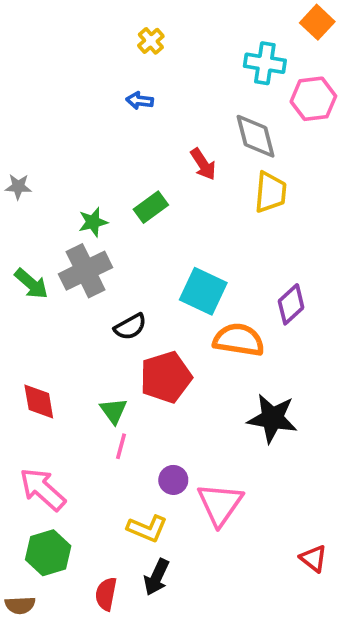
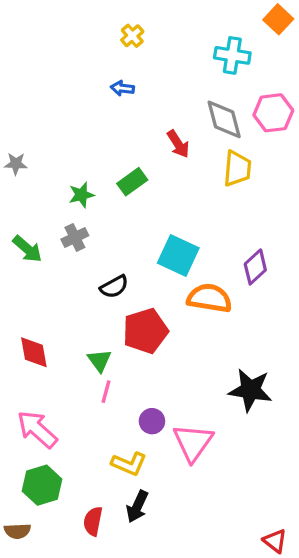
pink hexagon: (313, 99) -> (273, 113), moved
gray cross: (85, 271) -> (75, 237), size x0.6
black star: (272, 418) -> (250, 390), moved
red triangle: (313, 558) -> (275, 541), moved

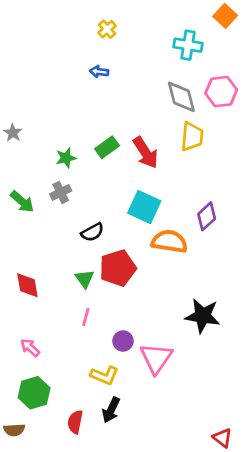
red arrow: (178, 144) -> (146, 153), moved, size x1.4
gray star: (16, 164) -> (13, 133), turned 30
green triangle: (99, 360) -> (85, 279), moved
pink arrow: (37, 429) -> (30, 348), size x0.6

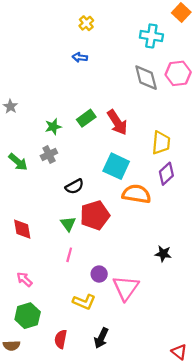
yellow trapezoid: (192, 137) -> (161, 143), moved
black star: (203, 316) -> (163, 254), size x0.6
black arrow: (111, 410) -> (101, 338), moved

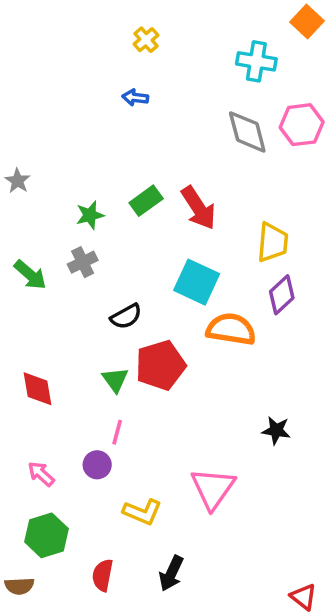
purple circle: (99, 274) -> (97, 465), moved

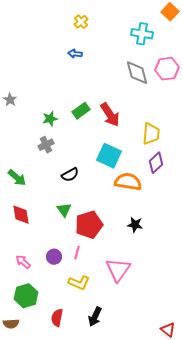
green arrow: (30, 275) -> (17, 178), moved
red pentagon: (160, 365) -> (89, 225), moved
black star: (276, 430) -> (135, 225), moved
pink line: (117, 432) -> (77, 253), moved

